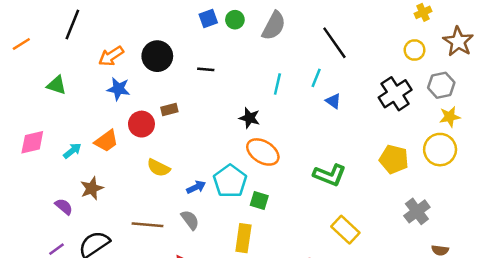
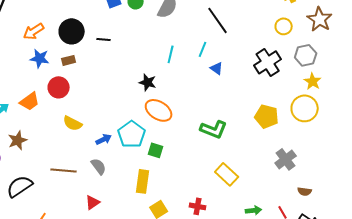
black line: (206, 69) -> (104, 39), moved
brown rectangle: (169, 109) -> (69, 60), moved
yellow star: (450, 117) -> (313, 81), turned -30

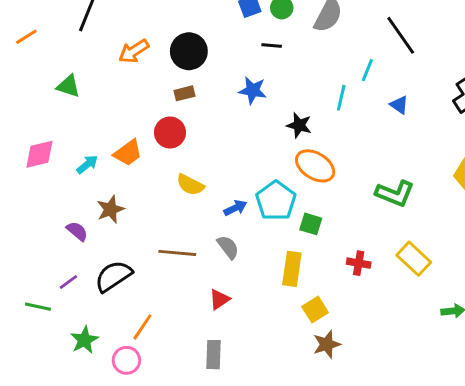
black line: (104, 39) -> (272, 45), moved
cyan line: (203, 49) -> (367, 70), moved
cyan line: (171, 54) -> (341, 98), moved
blue star: (40, 58) -> (253, 90), moved
red cross: (198, 206) -> (359, 263), moved

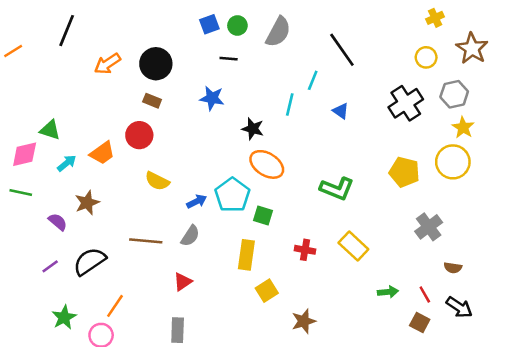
green triangle: (68, 86) -> (50, 130), moved
brown rectangle: (185, 93) -> (152, 101), turned 36
gray semicircle: (228, 247) -> (190, 236), turned 70
green line: (38, 307) -> (21, 192), moved
brown star: (327, 344) -> (304, 321), moved

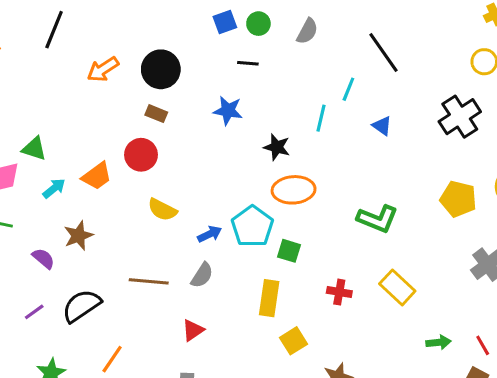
gray semicircle: (278, 32) -> (307, 31), size x0.7
orange ellipse: (267, 164) -> (294, 190), turned -36

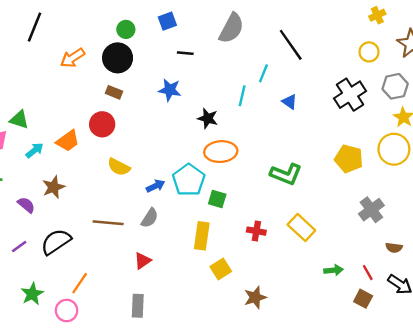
green circle: (258, 24) -> (126, 29), moved
gray semicircle: (307, 31) -> (231, 28), size x1.5

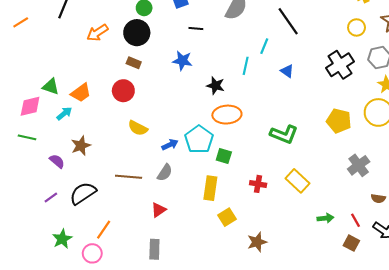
orange trapezoid: (68, 141) -> (81, 93), moved

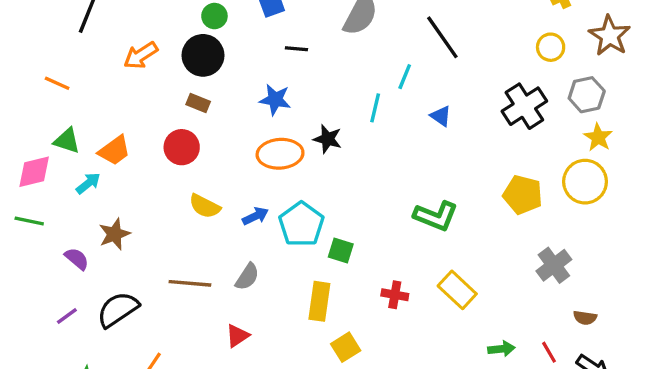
orange line: (21, 22) -> (57, 83), moved, turned 56
orange ellipse: (227, 115) -> (280, 154), moved
blue arrow: (170, 145) -> (255, 216), moved

